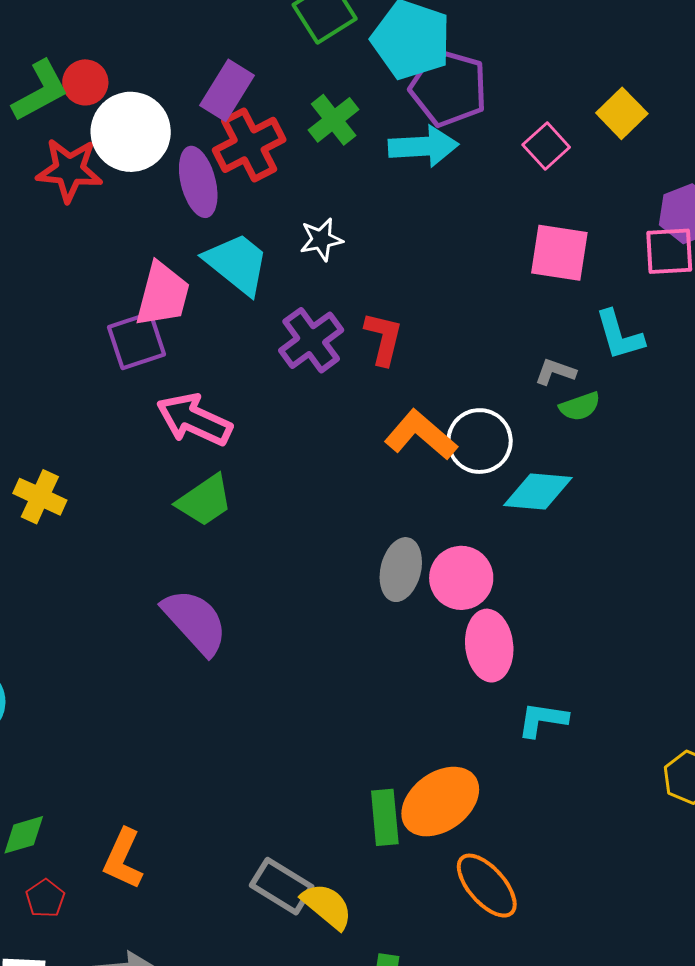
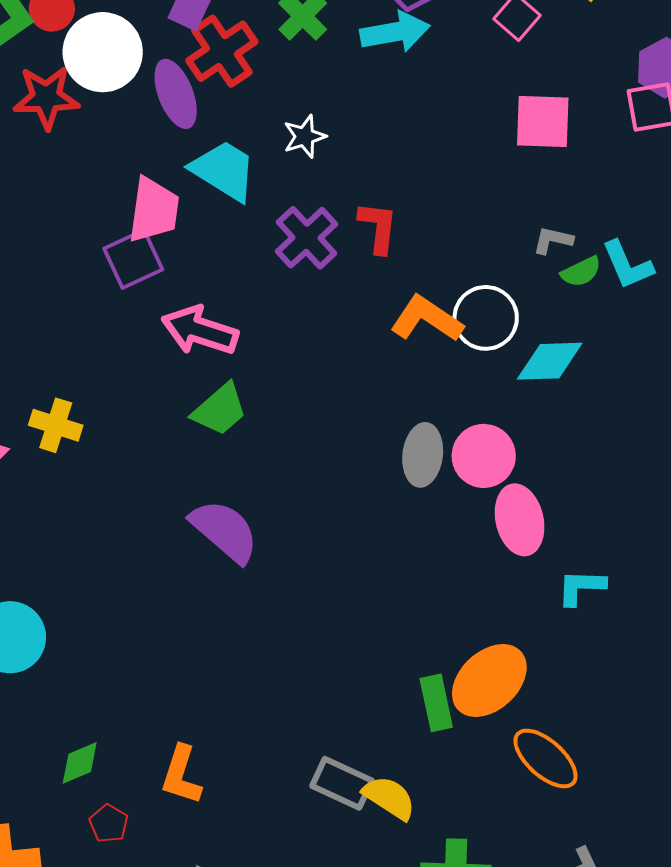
cyan L-shape: (619, 335) -> (628, 265), moved

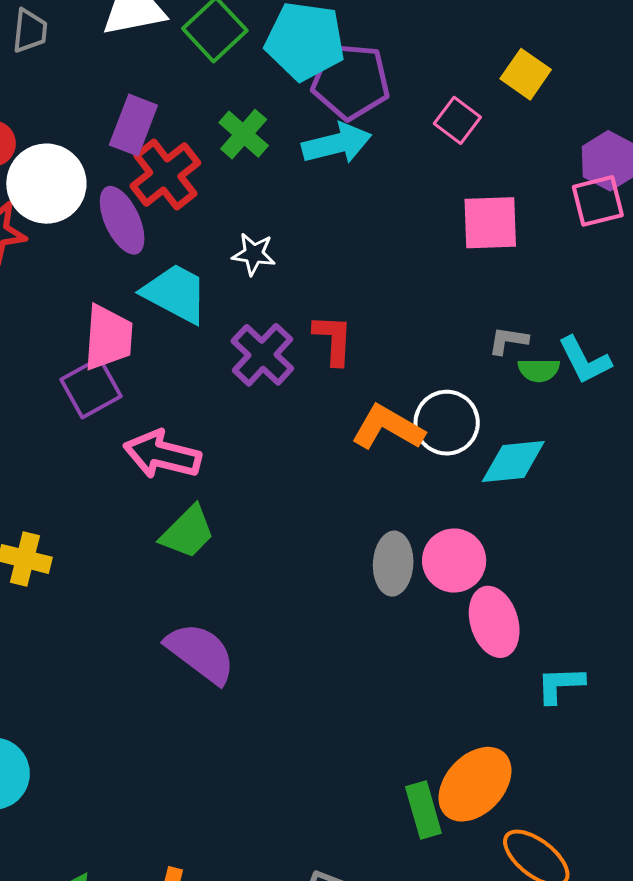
white star: (305, 136) -> (254, 254), turned 30
green semicircle: (581, 272) -> (539, 370), turned 30

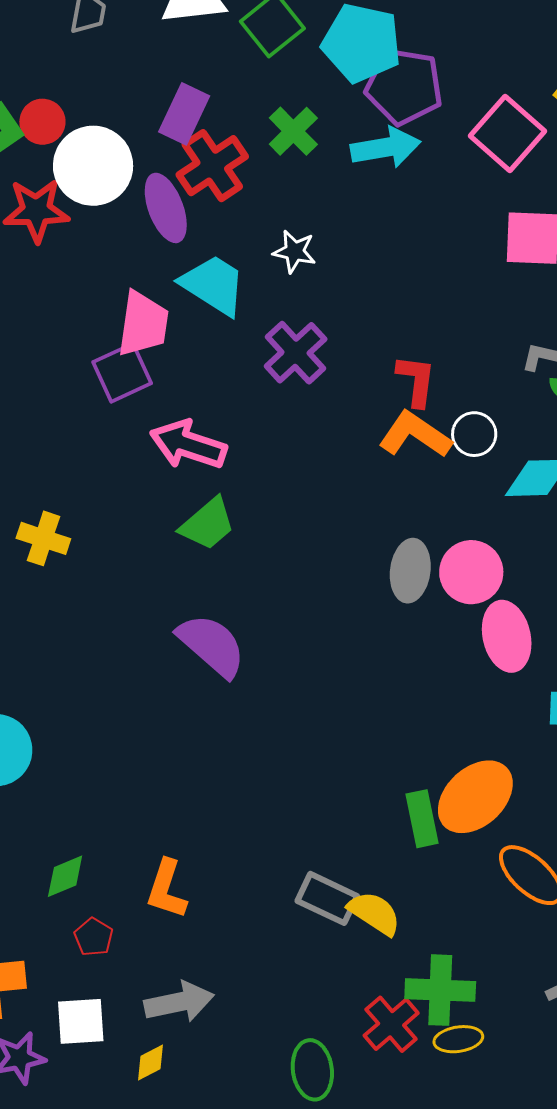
pink square: (457, 120) -> (508, 134), size x1.6
red L-shape: (333, 340) -> (416, 381), moved
white circle: (447, 423) -> (474, 434), size x0.7

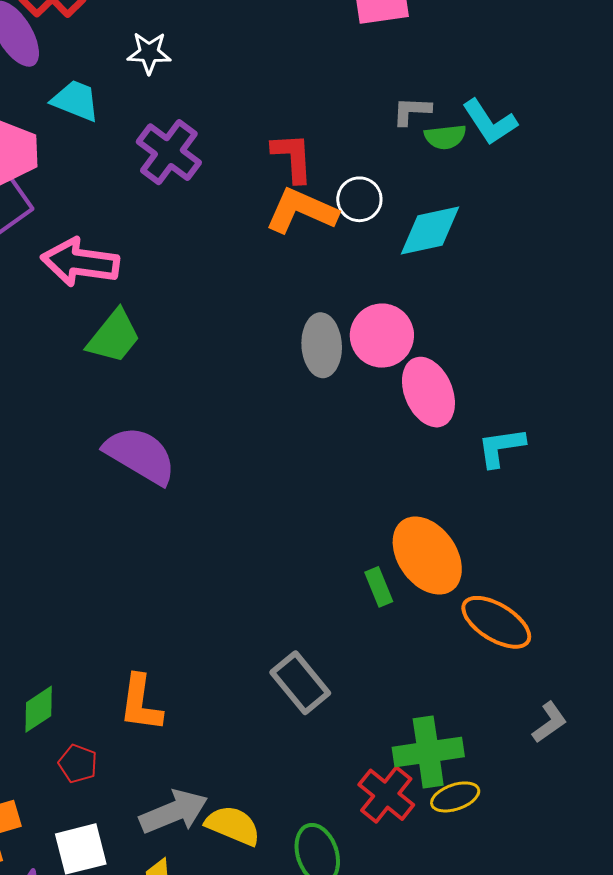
cyan trapezoid: (213, 285) -> (76, 101), size x0.7
orange ellipse: (475, 797) -> (427, 556), turned -72
green rectangle: (422, 819) -> (379, 587), size x0.7
gray rectangle: (327, 898) -> (300, 683), turned 36
yellow semicircle: (374, 913) -> (233, 825), moved

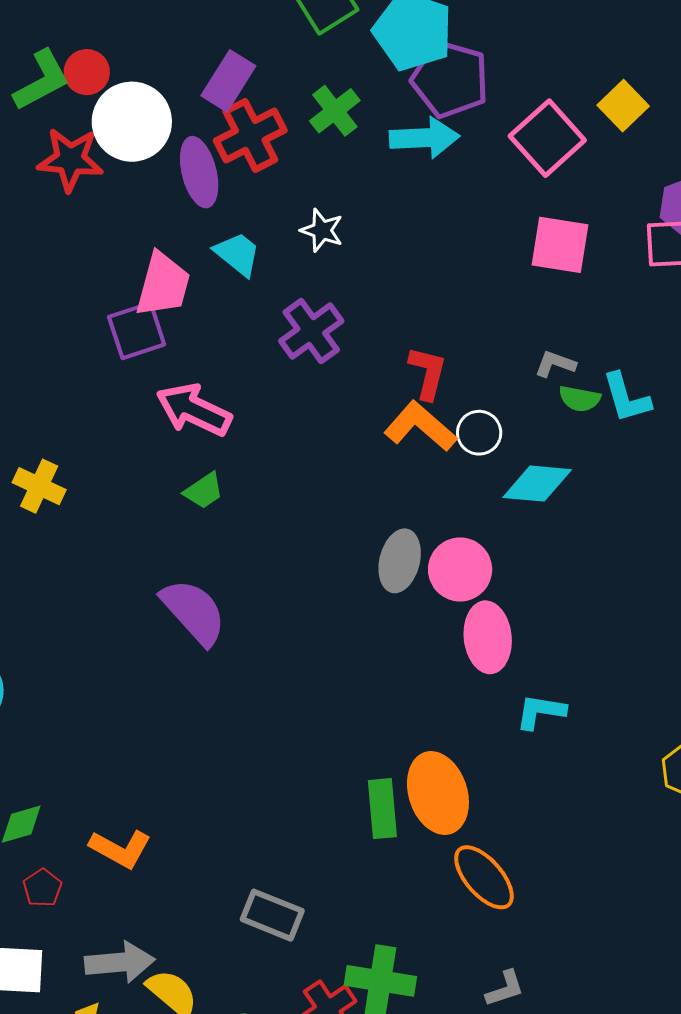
green trapezoid: (114, 337) -> (204, 491), size x0.7
green rectangle: (379, 587) -> (382, 809), size x1.5
gray rectangle: (300, 683) -> (272, 915), moved, turned -46
orange L-shape: (141, 703) -> (120, 849), turned -86

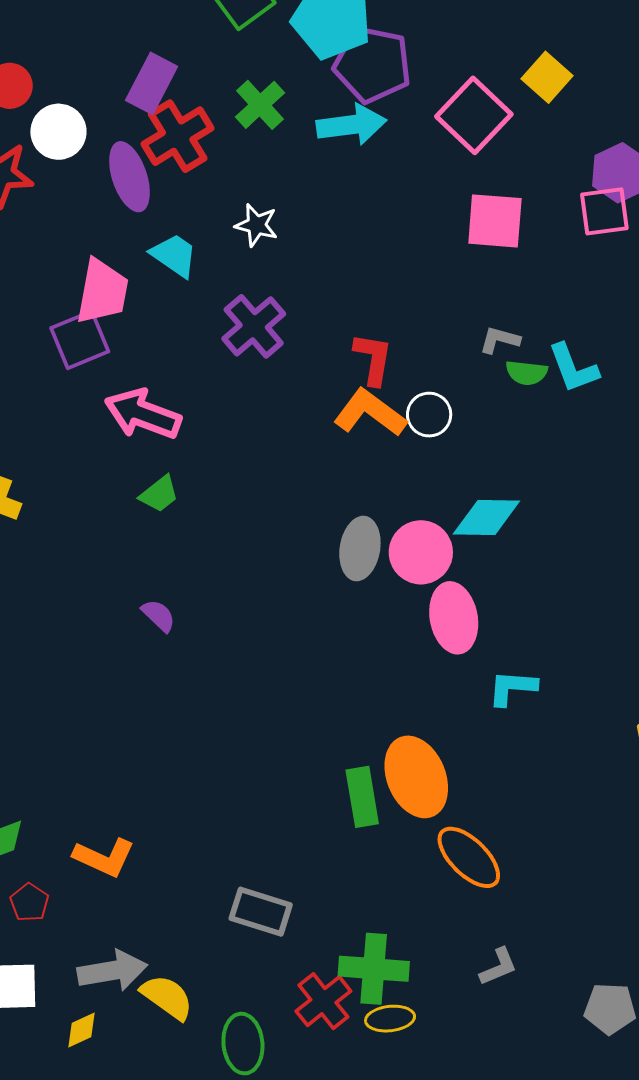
white circle: (132, 122) -> (58, 132), size x0.7
cyan diamond: (537, 484) -> (486, 517), moved
purple semicircle: (194, 612) -> (159, 616), size x0.5

